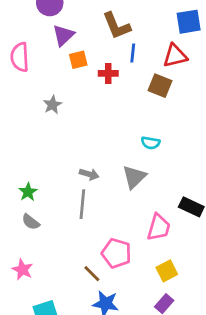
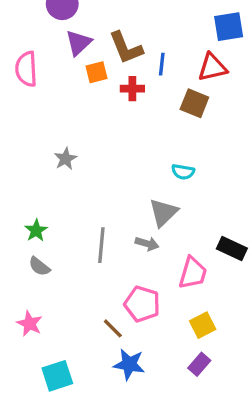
brown L-shape: (116, 26) -> (126, 48), moved
gray star: (52, 105) -> (65, 159), moved
gray arrow: (89, 174) -> (147, 244), moved

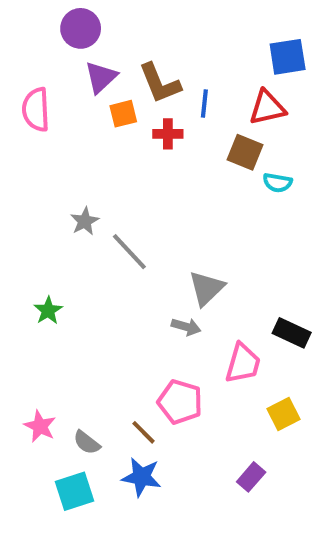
cyan semicircle: (183, 172) -> (277, 183), moved
gray line: (101, 245) -> (129, 252), moved, turned -48
gray semicircle: (39, 266) -> (87, 442), moved
yellow square: (203, 325) -> (284, 414), moved
blue star: (129, 364) -> (141, 477), moved

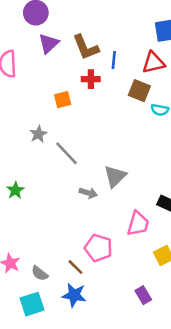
orange square: (123, 114) -> (63, 100), moved
gray arrow: (186, 327) -> (88, 193), moved
purple rectangle: (251, 477) -> (143, 295), turned -72

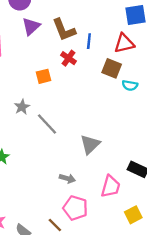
red cross: (91, 79) -> (69, 58), turned 35
gray arrow: (88, 193) -> (67, 178), moved

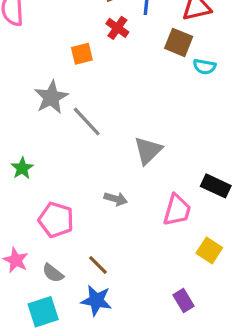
gray star: (22, 107) -> (51, 97), size x1.5
pink pentagon: (75, 208) -> (56, 220), moved
yellow square: (133, 215) -> (209, 250), turned -30

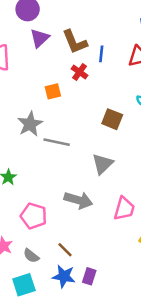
brown square: (179, 42) -> (112, 119), moved
gray line: (87, 121) -> (57, 142), turned -35
gray arrow: (116, 199) -> (78, 200), size x1.6
purple rectangle: (183, 300) -> (89, 276), moved, turned 49

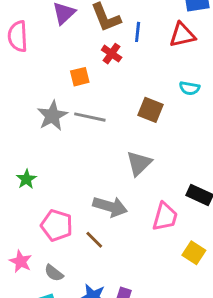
gray line: (57, 142) -> (90, 117), moved
brown line: (65, 250) -> (94, 240), moved

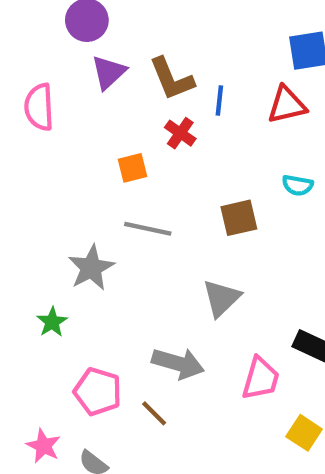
brown square: (151, 110) -> (239, 218), turned -35
gray star: (52, 116) -> (91, 268), moved

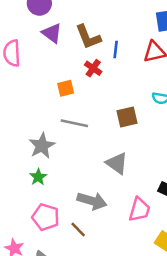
purple triangle: (109, 72) -> (52, 33), turned -40
gray triangle: (222, 298) -> (117, 163), turned -40
green star: (52, 322) -> (38, 177), moved

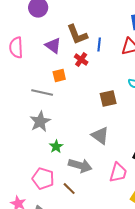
purple triangle: (52, 33) -> (53, 46), moved
gray line: (74, 123) -> (42, 93), moved
green star: (38, 177) -> (56, 147), moved

